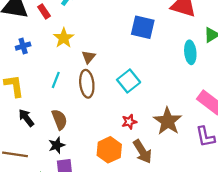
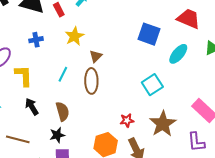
cyan ellipse: (190, 52) -> (178, 54), moved, turned 40
cyan square: (129, 81) -> (152, 85), moved

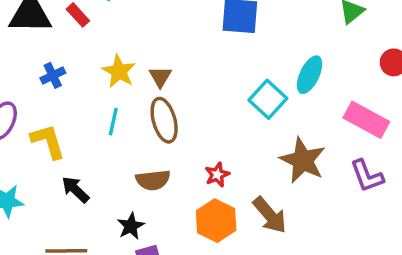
yellow star: (74, 36) -> (119, 71), moved
cyan ellipse: (178, 54) -> (310, 75), moved
brown semicircle: (62, 111) -> (153, 180), moved, turned 114
red star: (127, 120) -> (217, 175), moved

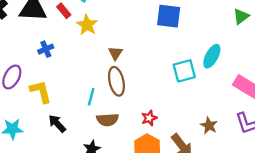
yellow star: (119, 71) -> (87, 25), moved
cyan square: (268, 99) -> (184, 71), turned 30
cyan line: (113, 122) -> (91, 97), moved
brown star: (303, 160) -> (209, 126), moved, size x0.6

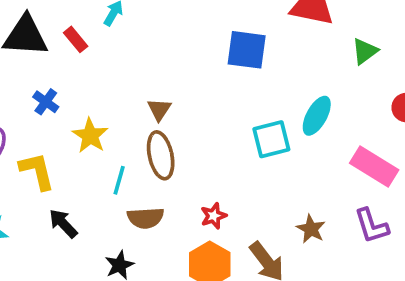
yellow star: (87, 25) -> (90, 136), moved
blue cross: (46, 49) -> (46, 102), turned -32

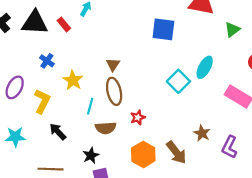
cyan square: (271, 139) -> (178, 81), turned -30
yellow L-shape: (37, 171) -> (42, 101), turned 40
red star: (214, 216) -> (138, 117), moved
purple L-shape: (371, 226) -> (229, 147), moved, turned 45

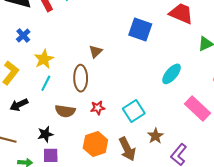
brown triangle: (113, 65) -> (96, 51), moved
cyan square: (178, 81) -> (134, 111), moved
cyan line: (90, 106) -> (46, 83), moved
black arrow: (58, 132) -> (19, 105), turned -84

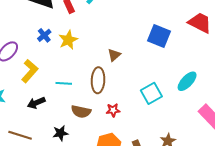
yellow star: (44, 59) -> (68, 40), moved
cyan line: (46, 83) -> (64, 83), turned 63
cyan square: (134, 111) -> (151, 93), moved

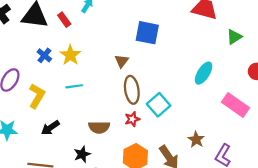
blue square: (159, 36) -> (147, 33), moved
brown ellipse: (98, 80) -> (132, 90), moved
cyan line: (64, 83) -> (74, 86), moved
cyan square: (151, 93) -> (159, 105), moved

